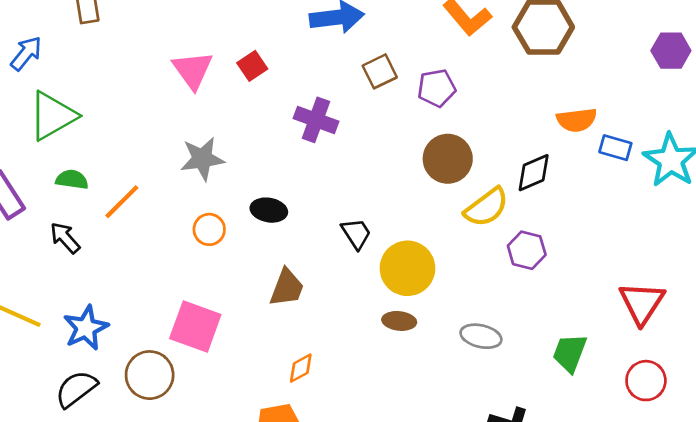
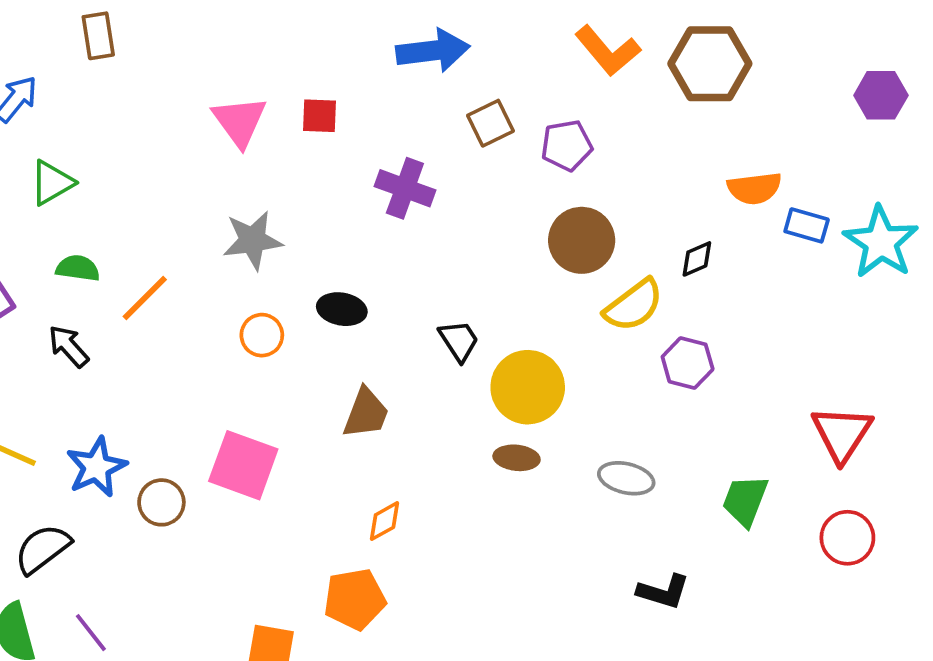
red square: (252, 66) -> (319, 116), turned 36
green triangle: (53, 116) -> (52, 183), size x0.7
black diamond: (534, 173) -> (697, 259), size x0.7
brown circle: (150, 375) -> (161, 502), moved, size x0.7
black semicircle: (76, 389) -> (42, 549), moved

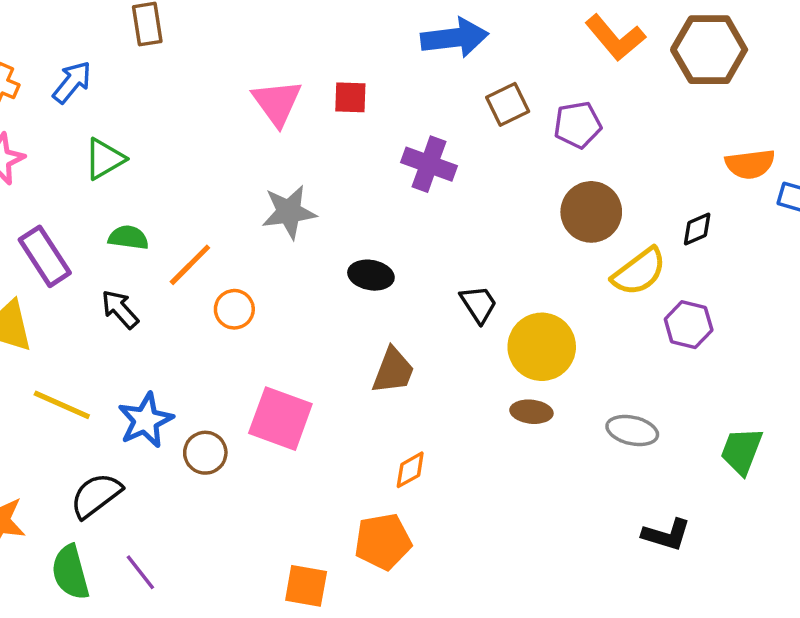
orange circle: (262, 335) -> (234, 309), moved

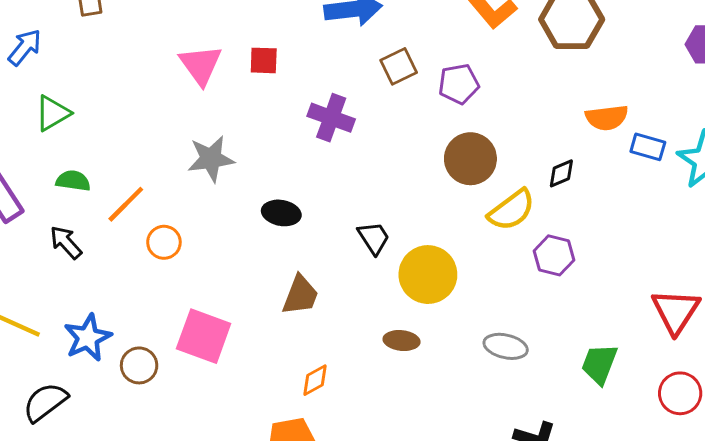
brown ellipse: (531, 412) -> (402, 341), moved

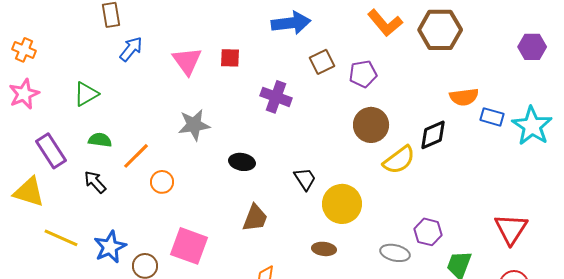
blue arrow: (25, 47) -> (131, 49), moved
black diamond: (561, 173) -> (433, 135), size x1.5
purple hexagon: (554, 255) -> (428, 232), moved

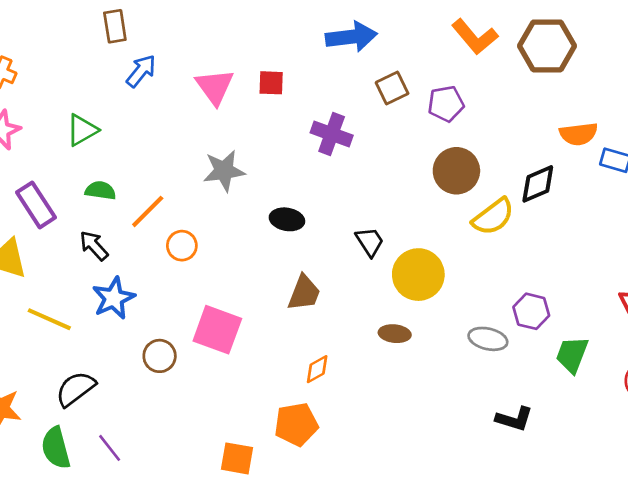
blue star: (110, 247) -> (114, 298), moved

